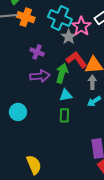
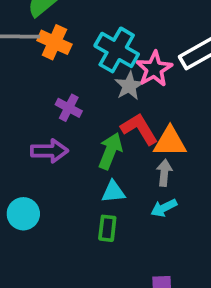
purple arrow: (40, 76) -> (49, 151), moved

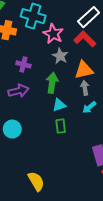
cyan cross: (117, 50) -> (33, 16), moved
pink star: (154, 69) -> (53, 34), moved
gray star: (129, 86) -> (60, 56), moved
red L-shape: (139, 129) -> (85, 39), moved

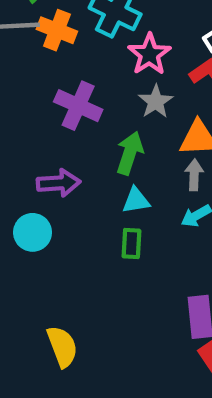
purple cross: (23, 64) -> (78, 106), size x1.5
purple arrow: (18, 91) -> (59, 183), moved

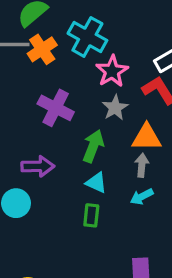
orange cross: (57, 30) -> (42, 49), turned 32
cyan triangle: (136, 200) -> (96, 183), turned 30

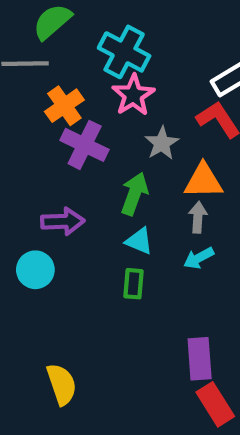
orange cross: (42, 49) -> (64, 106), moved
pink star: (112, 71) -> (133, 95), moved

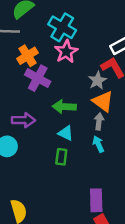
gray star: (162, 143) -> (97, 81), moved
orange triangle: (203, 181) -> (103, 101), turned 35
green arrow: (134, 194) -> (64, 107), turned -110
cyan arrow: (199, 258) -> (98, 144), turned 91

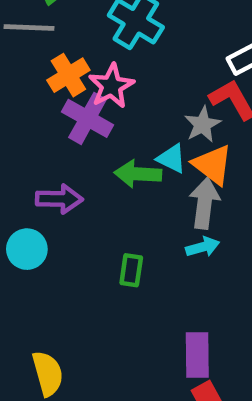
pink star: (66, 52) -> (111, 86), moved
gray arrow: (99, 121) -> (204, 203), size x1.5
cyan triangle: (66, 133) -> (172, 159), moved
cyan arrow: (98, 144) -> (203, 247), turned 98

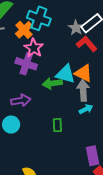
orange cross: (68, 75) -> (24, 30), moved
gray star: (202, 124) -> (76, 28), moved
cyan triangle: (172, 159) -> (65, 74), size x1.5

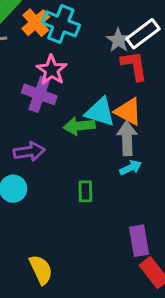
orange cross: (24, 30) -> (36, 23), moved
red L-shape: (87, 44) -> (134, 66), turned 30

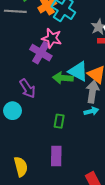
pink star: (52, 70) -> (52, 38), turned -30
purple arrow: (29, 151) -> (27, 88), turned 54
purple rectangle: (139, 241) -> (56, 156), moved

